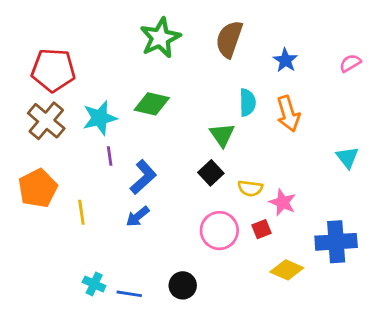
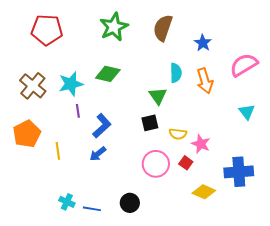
pink semicircle: (350, 63) -> (244, 65), moved, size x1.8
red pentagon: (53, 70) -> (47, 30), moved
black square: (211, 173) -> (150, 123), turned 30
red square: (262, 229) -> (186, 163), turned -32

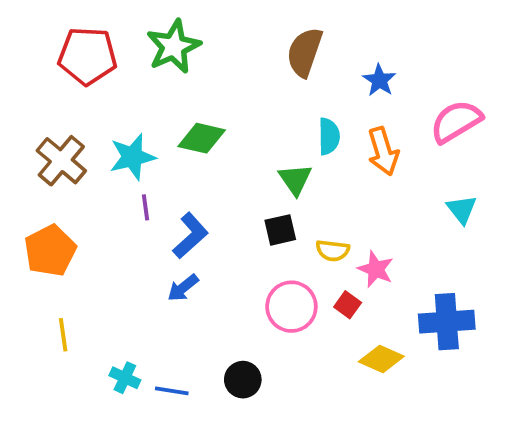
green star: (114, 27) -> (174, 47), moved
yellow line: (58, 151) -> (63, 335), moved

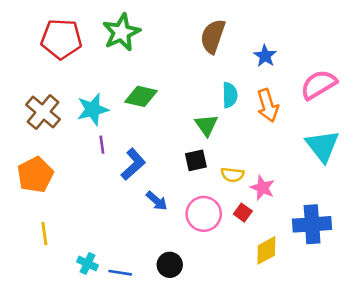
cyan triangle: (462, 209) -> (323, 146), size x1.6
blue arrow: (183, 288) -> (157, 201), moved, turned -100
yellow diamond: (381, 359) -> (266, 250), turned -52

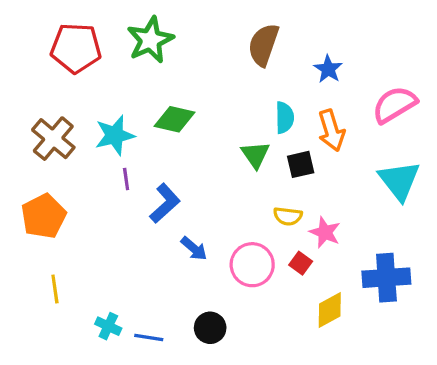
black square: (196, 160) -> (301, 164), moved

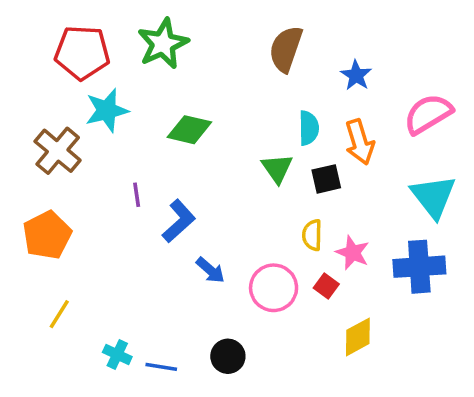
cyan star: (115, 135) -> (107, 110), moved
yellow semicircle: (288, 216) -> (312, 235), turned 84
blue cross: (386, 278) -> (419, 267), moved
yellow line: (55, 289) -> (59, 314), turned 40

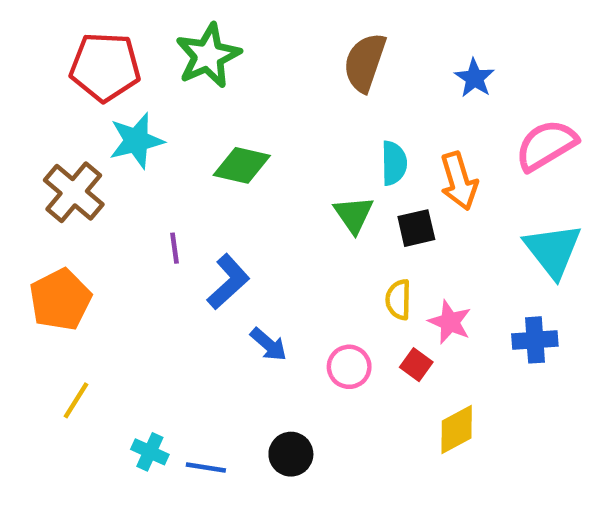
blue star: (356, 75) -> (474, 78), moved
blue cross: (419, 267) -> (535, 340), size x0.7
pink circle: (274, 288) -> (349, 367), size x0.7

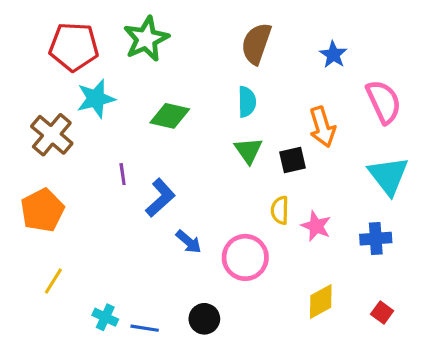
pink semicircle: (546, 145) -> (384, 102), turned 96
cyan semicircle: (394, 163) -> (247, 102), moved
red square: (416, 365) -> (382, 313), moved
pink circle: (349, 367) -> (245, 257), size x1.5

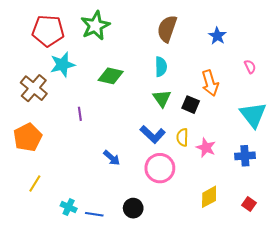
pink semicircle: (384, 102) -> (250, 67), size x0.5
black square: (292, 160) -> (191, 105), turned 36
blue L-shape: (160, 198) -> (153, 134), moved, turned 85
blue arrow: (189, 242) -> (112, 158), moved

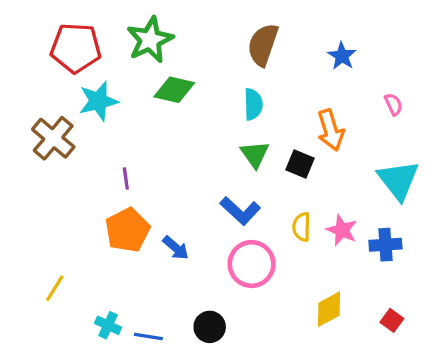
green diamond: (111, 76) -> (174, 90), moved
orange pentagon: (28, 137) -> (127, 230), moved
yellow semicircle: (182, 137) -> (302, 227), moved
pink star: (206, 148) -> (342, 230), moved

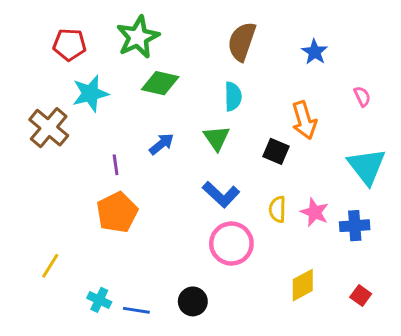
red pentagon: (76, 48) -> (70, 44), size x0.7
green triangle: (255, 154) -> (217, 138), moved
blue arrow: (176, 248) -> (162, 144), moved, turned -80

